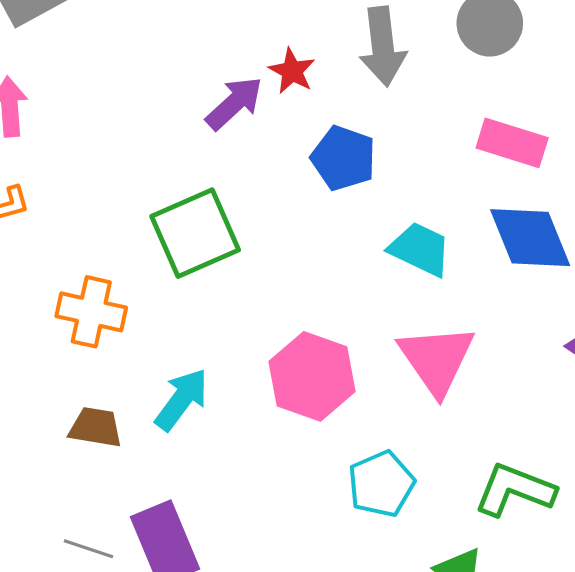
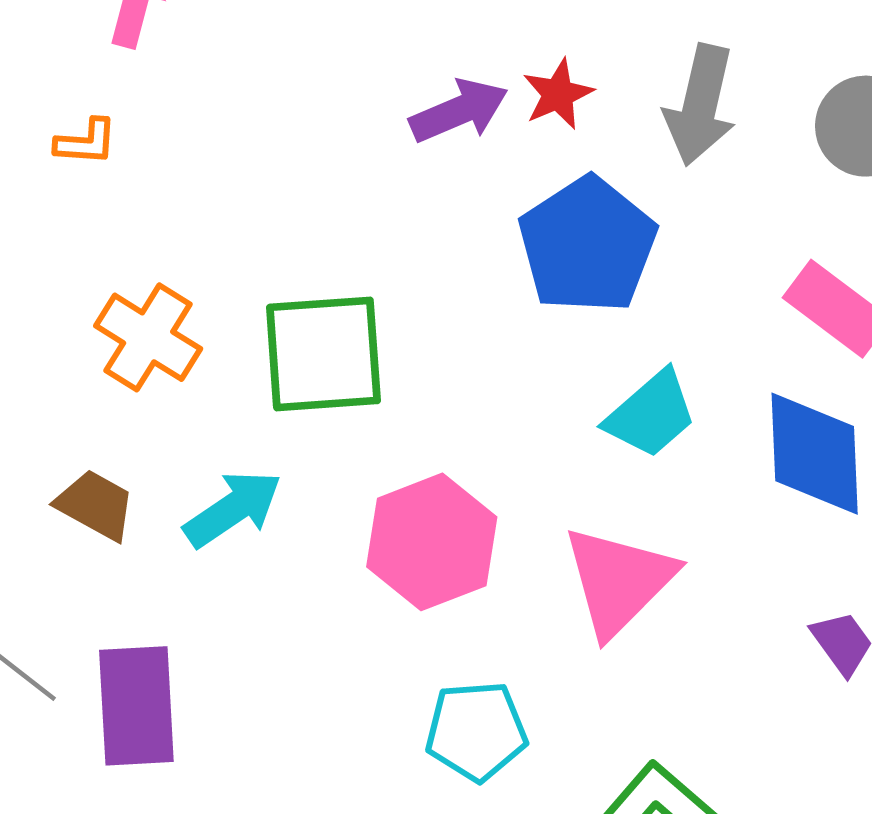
blue pentagon: (343, 158) -> (587, 245), size x1.4
green square: (195, 233) -> (323, 354), moved
cyan trapezoid: (420, 249) -> (651, 414), turned 94

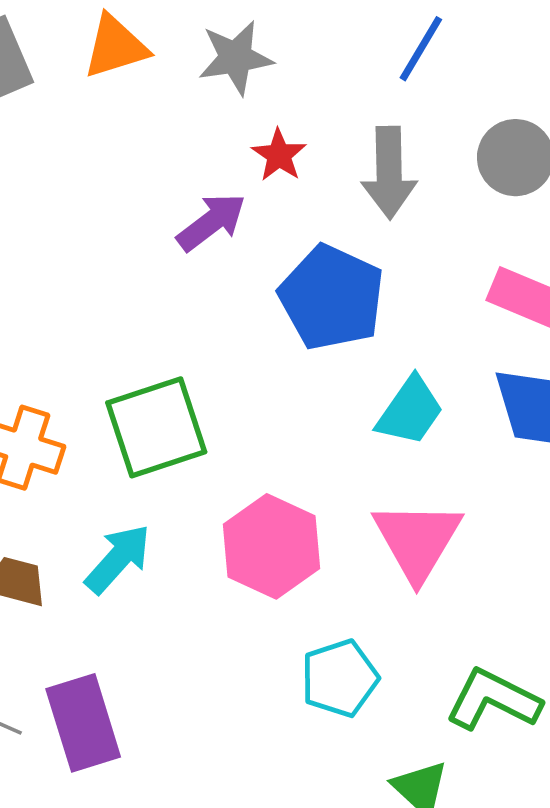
red star: (558, 94) -> (279, 155), moved

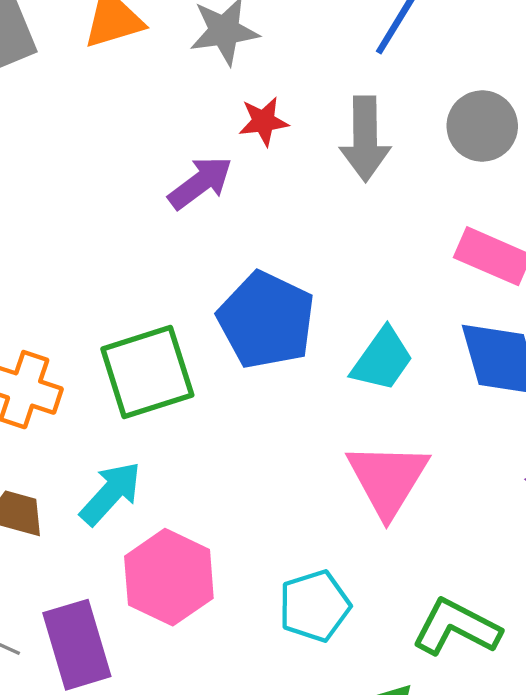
red star: (279, 155) -> (263, 121), turned 30
blue pentagon: (332, 297) -> (266, 320), moved
pink hexagon: (271, 546) -> (169, 577), moved

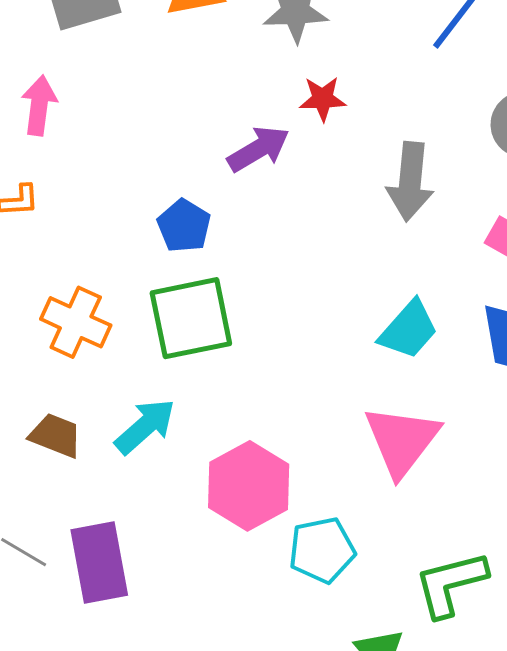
gray arrow: (365, 139) -> (410, 182), moved
blue pentagon: (266, 320) -> (184, 226), moved, size x0.6
pink hexagon: (169, 577) -> (249, 486), moved
green L-shape: (456, 627) -> (451, 584), turned -48

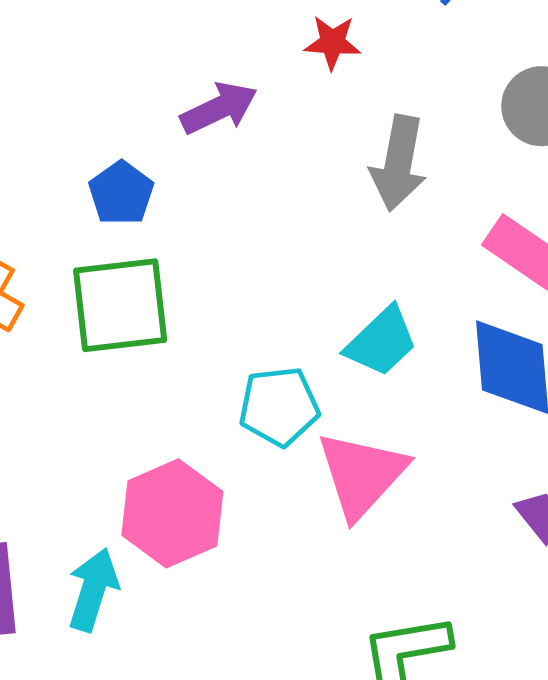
red star: (323, 99) -> (332, 42), moved
cyan arrow: (145, 426) -> (93, 590), moved, turned -36
cyan pentagon: (322, 550) -> (279, 406), moved

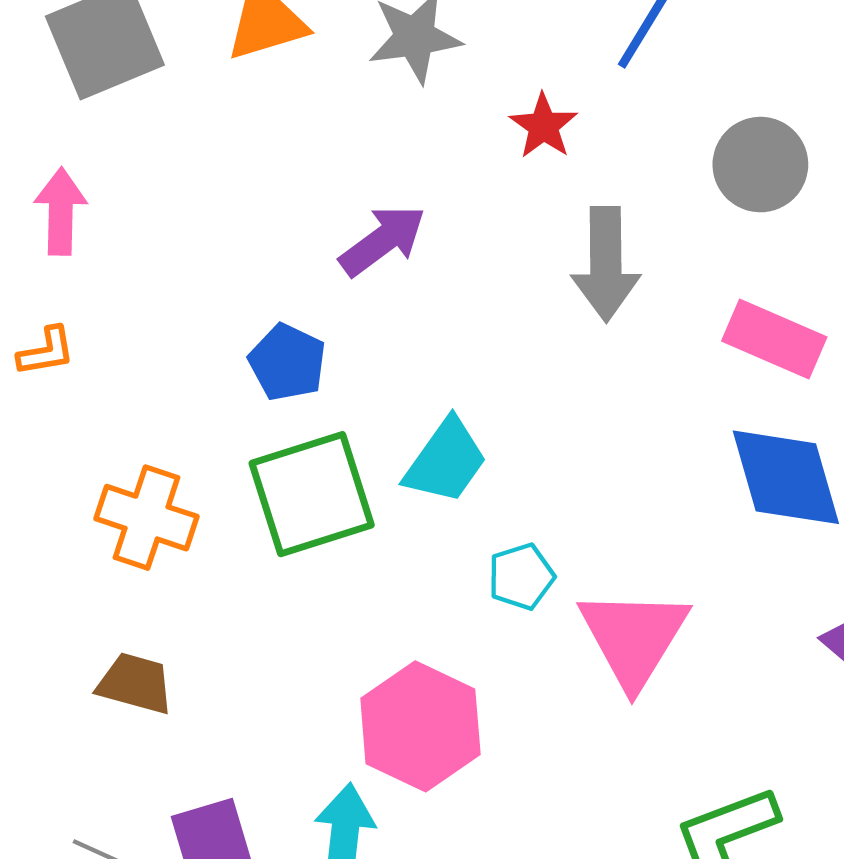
red star: (332, 42) -> (544, 126), moved, turned -30
cyan trapezoid: (381, 342) -> (446, 461), moved
cyan pentagon: (279, 406) -> (521, 577), size x0.7

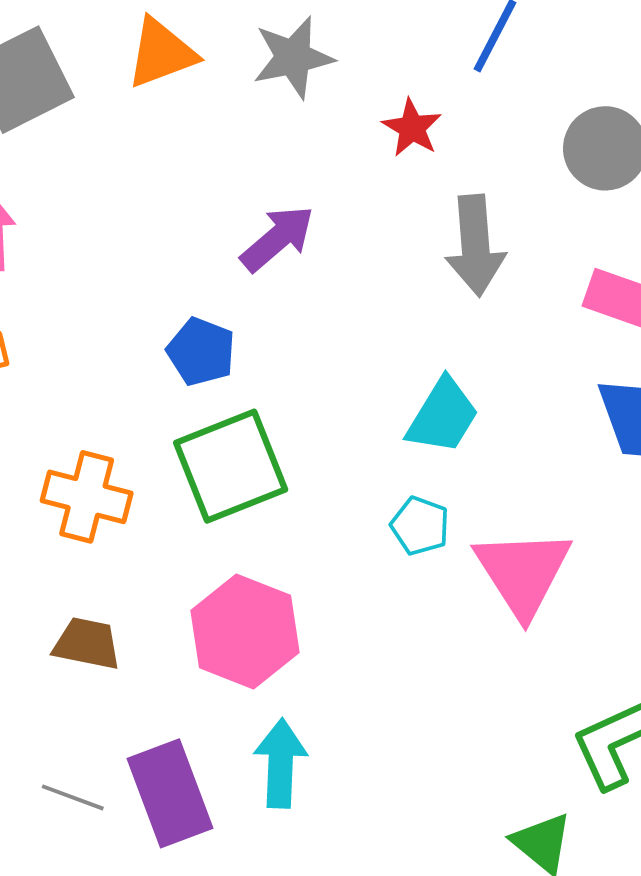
cyan trapezoid: (446, 461) -> (443, 416), moved
cyan pentagon: (521, 577) -> (420, 526), turned -30
pink hexagon: (420, 726) -> (245, 632), moved

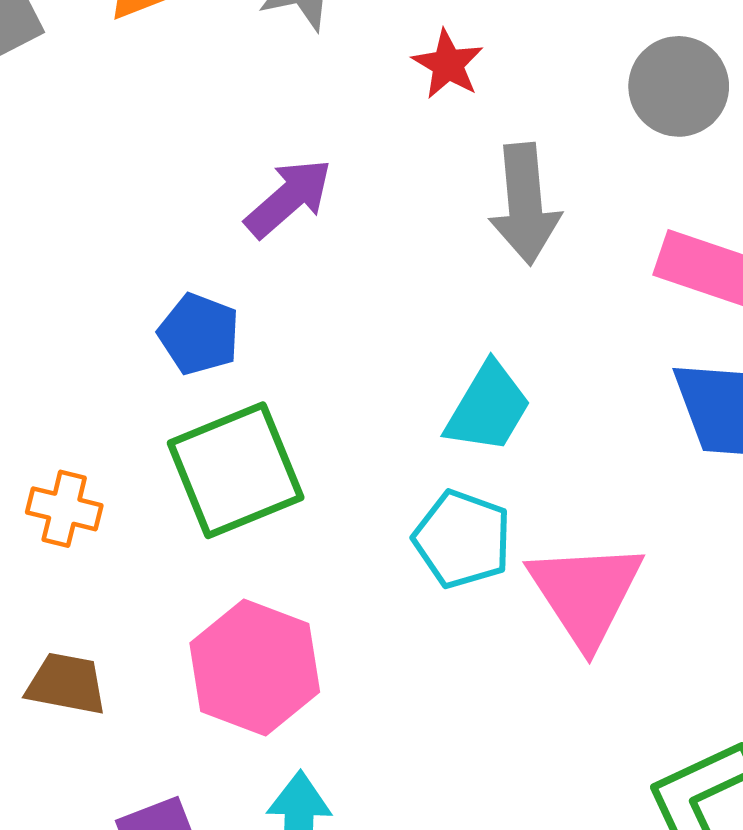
orange cross: (87, 497) -> (64, 509), size x0.7
cyan pentagon: (420, 526) -> (462, 539), size x1.4

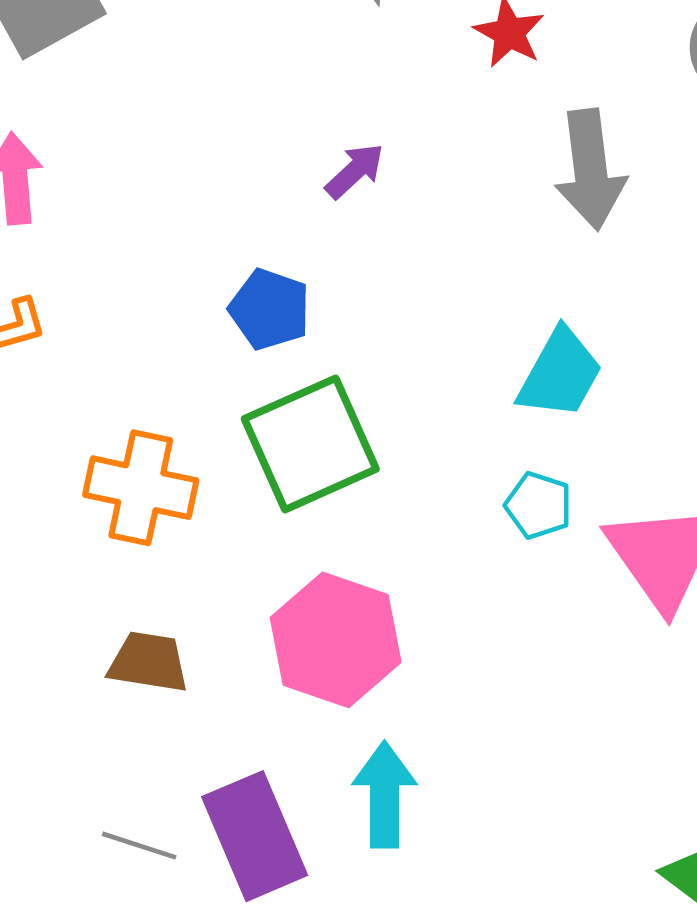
purple arrow: (289, 198) -> (355, 171), size x0.7
orange cross: (64, 509) -> (141, 488), size x1.5
cyan pentagon: (462, 539) -> (539, 505), size x0.7

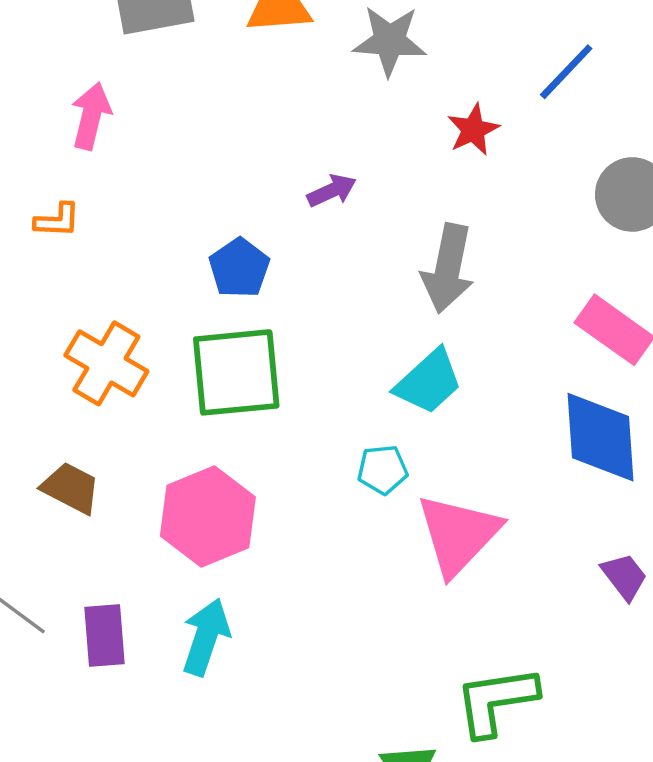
gray arrow: (590, 169) -> (448, 268), moved
cyan pentagon: (539, 505) -> (382, 470), turned 30
purple rectangle: (255, 836) -> (105, 636), size x0.7

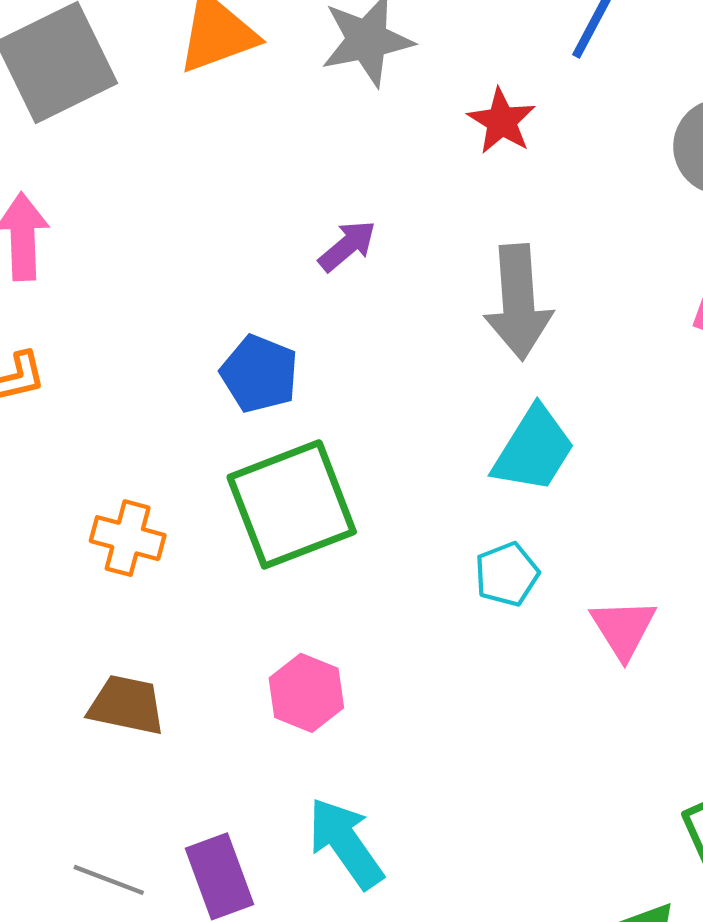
orange cross: (106, 363) -> (128, 538), size x0.7
pink hexagon: (208, 516) -> (306, 693), size x0.6
pink triangle: (458, 534) -> (623, 629), size x0.6
cyan arrow: (206, 637) -> (346, 843), turned -38

